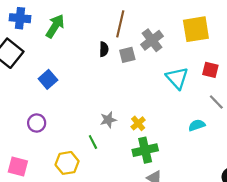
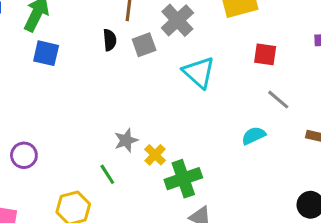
cyan triangle: (177, 78) -> (199, 72), moved
blue square: (48, 79) -> (46, 53), moved, turned -30
yellow cross: (138, 123) -> (155, 155), moved

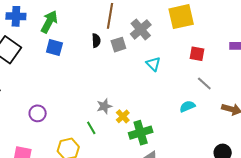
cyan triangle: (199, 72) -> (153, 64), size x0.7

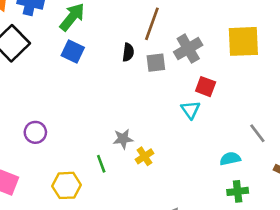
red square: (197, 54) -> (206, 87), moved
cyan triangle: (153, 64) -> (190, 110), moved
green cross: (141, 133) -> (238, 191), moved, size x0.7

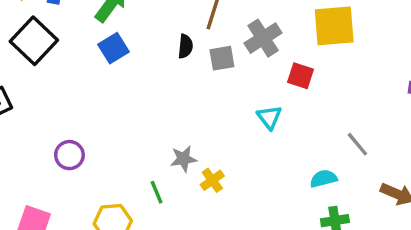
blue square: (73, 51) -> (114, 48), turned 35
red square: (206, 87) -> (301, 76), moved

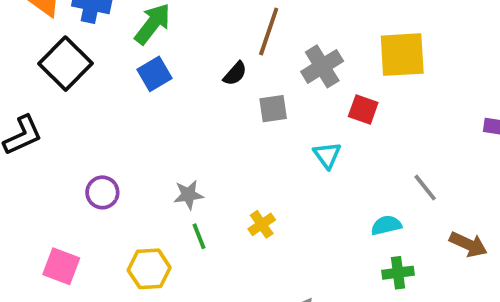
black semicircle: (185, 46) -> (235, 74), turned 35
gray square: (222, 58) -> (273, 109), moved
gray star: (184, 159) -> (188, 195), moved

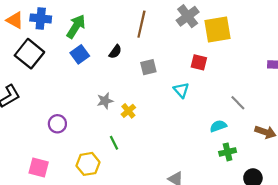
gray cross: (322, 66) -> (188, 16), moved
black semicircle: (235, 74) -> (115, 52), moved
gray star: (188, 195) -> (105, 101), moved
yellow cross: (262, 224) -> (128, 111), moved

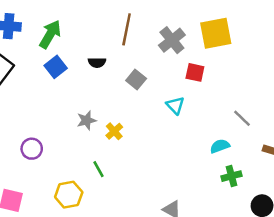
gray cross: (188, 16) -> (172, 40), moved
black semicircle: (115, 52) -> (97, 62), turned 56
gray square: (148, 67) -> (136, 80), turned -35

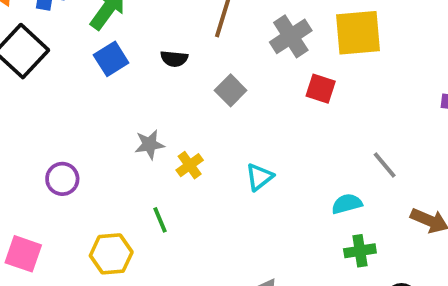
cyan triangle: (175, 105) -> (259, 177), moved, turned 30

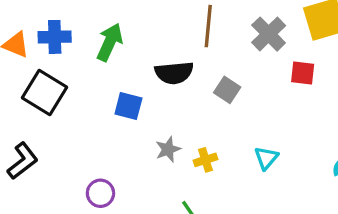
blue square: (111, 59) -> (128, 106), moved, turned -32
black semicircle: (174, 59) -> (174, 73), size x1.6
yellow cross: (190, 165) -> (205, 160), turned 30

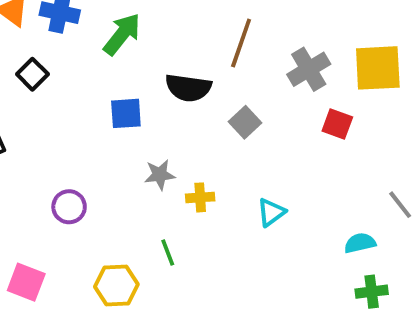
black square: (44, 93) -> (32, 74), size x0.6
blue square: (128, 106) -> (126, 113), turned -32

